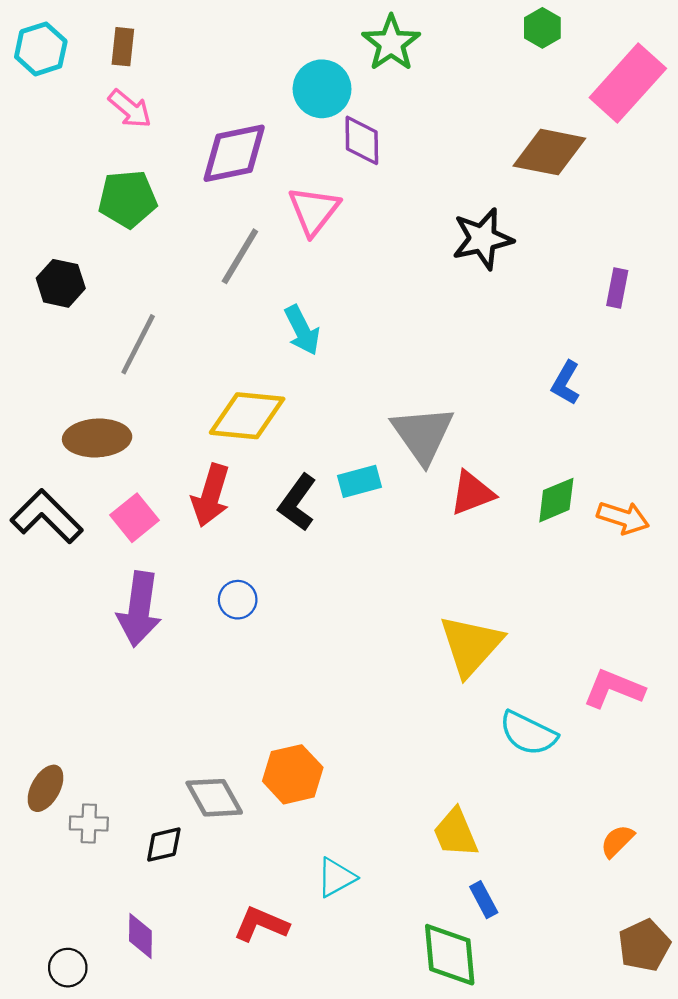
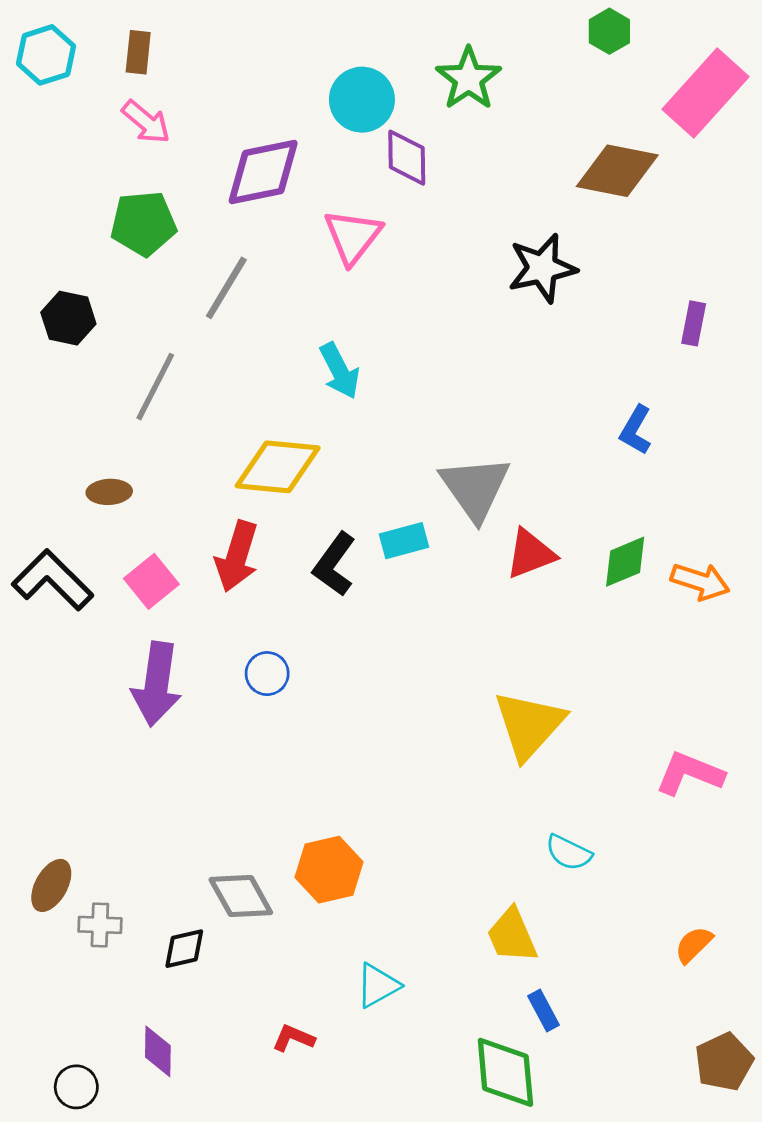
green star: (391, 43) -> (469, 79), moved
gray line: (240, 256) -> (226, 288), moved
brown ellipse: (97, 438) -> (109, 492), size x0.6
cyan semicircle: (528, 733) -> (569, 853), moved, size x0.7
red L-shape: (261, 924) -> (293, 1038), size x0.7

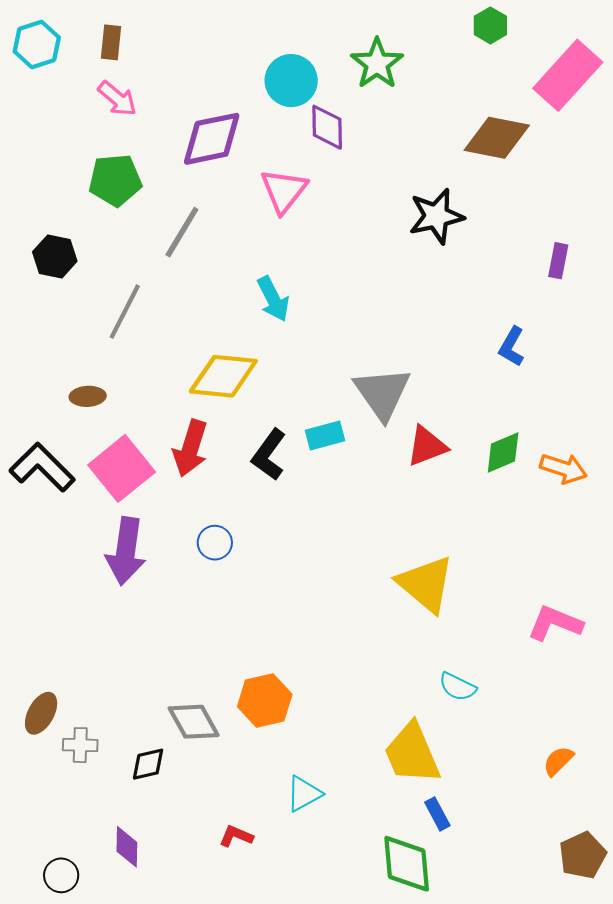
pink square: (151, 581) -> (122, 468), size x1.5
yellow triangle: (529, 725) -> (426, 584), turned -32
yellow trapezoid: (512, 935) -> (412, 754), size x1.4

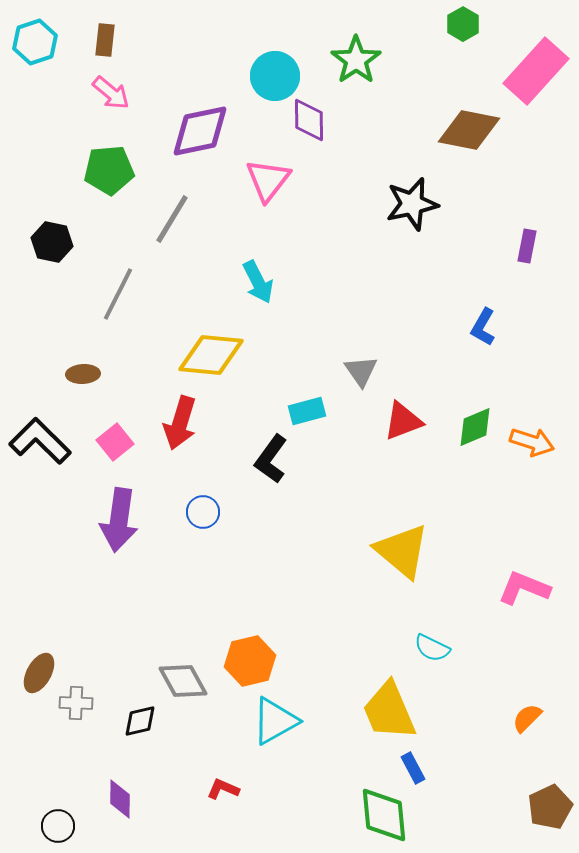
gray triangle: (382, 393) -> (361, 371), size x0.6
black L-shape: (269, 455) -> (271, 459), moved
pink square: (122, 468) -> (115, 442), size x0.6
cyan triangle: (304, 794) -> (275, 721), moved, size x1.4

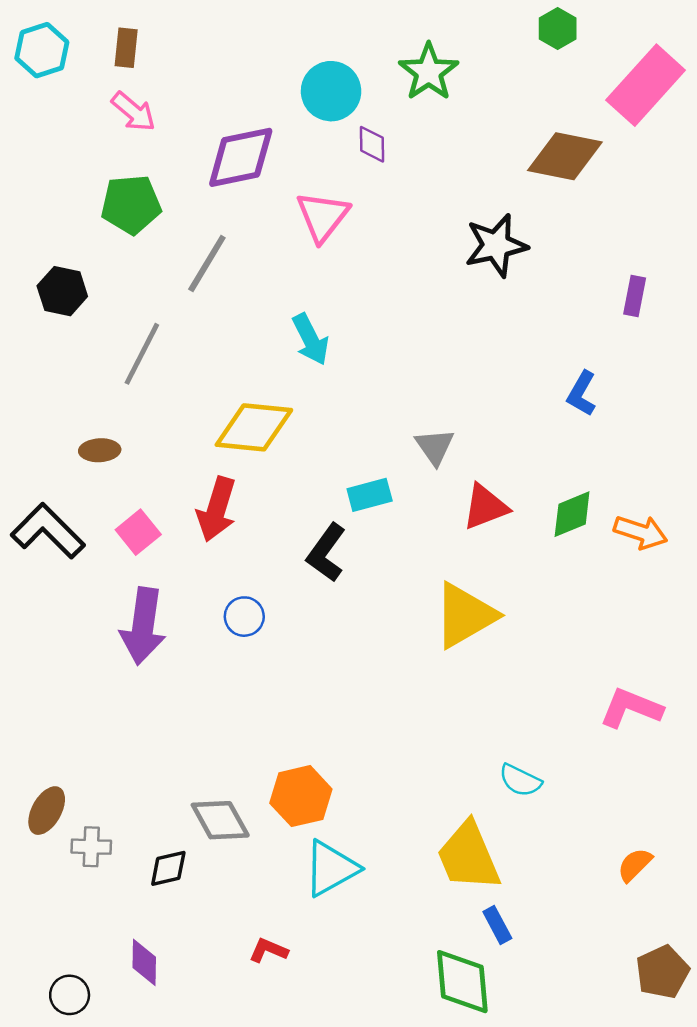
purple diamond: (309, 120) -> (372, 144), size x0.7
yellow triangle: (402, 551) -> (465, 615), moved, turned 50

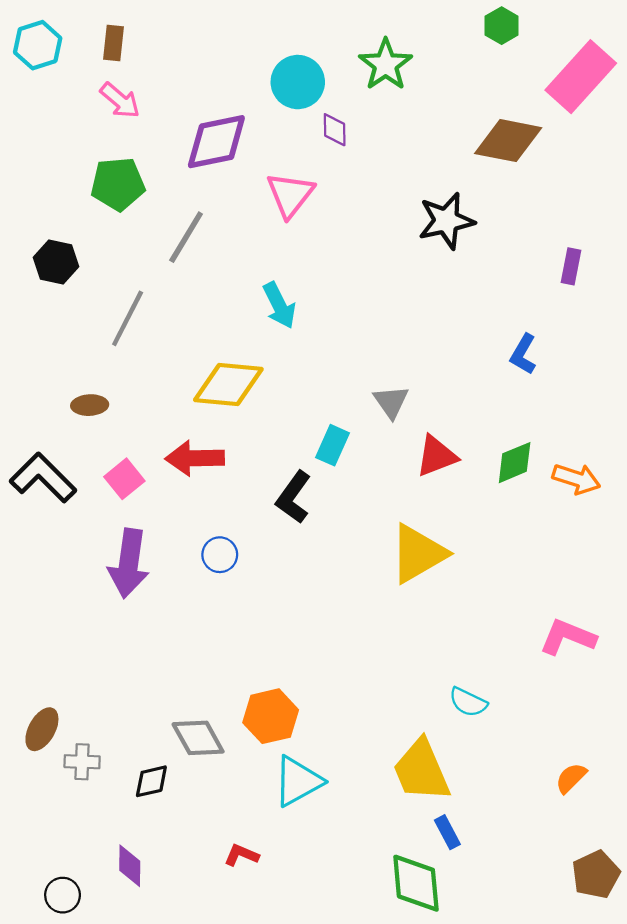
cyan rectangle: (370, 495) -> (332, 445), turned -51
red arrow: (217, 509) -> (195, 458), turned 72

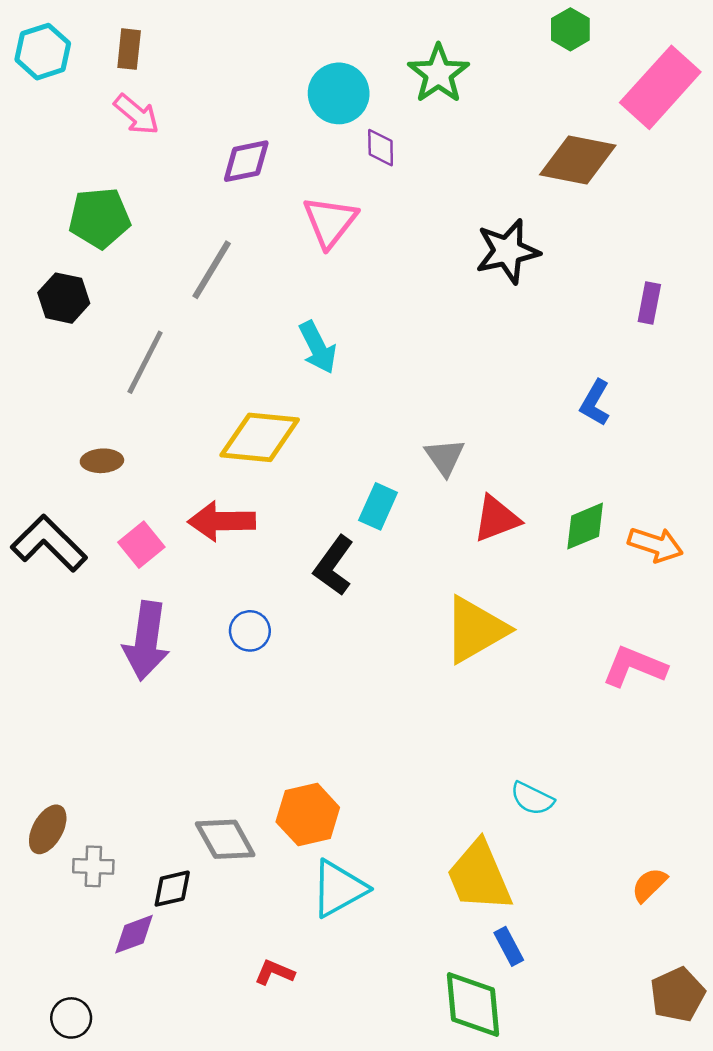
purple diamond: (216, 142) -> (246, 161), size x0.7
green pentagon: (118, 184) -> (99, 218), moved
pink L-shape: (568, 637) -> (634, 667), moved
purple diamond: (130, 866) -> (134, 934), moved, turned 69

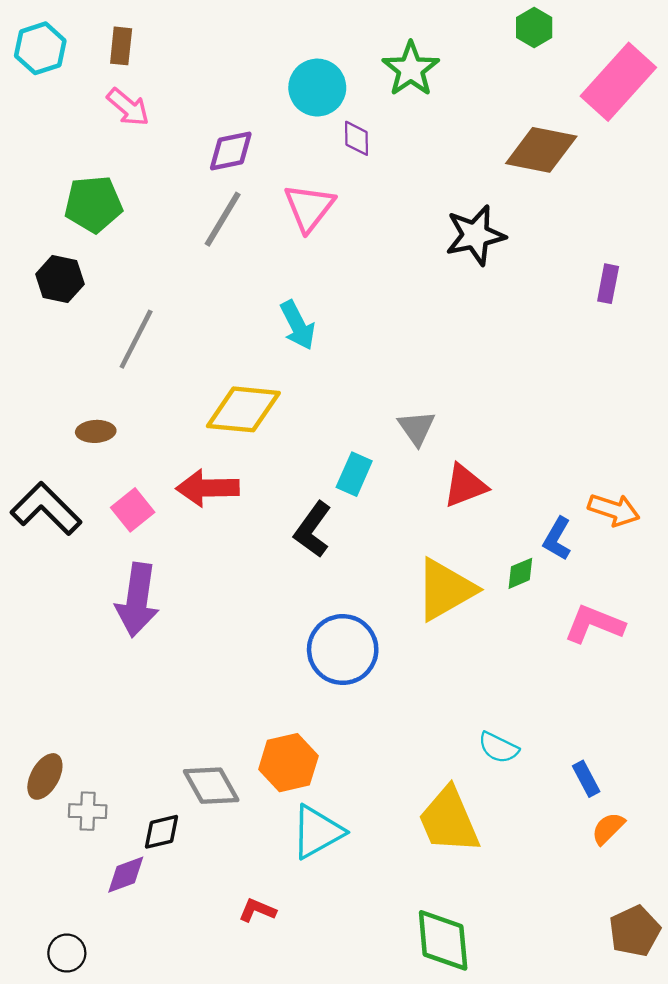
gray line: (212, 270) -> (223, 219), moved
blue L-shape: (595, 403) -> (557, 539), moved
green diamond: (585, 526) -> (520, 573), moved, size x0.7
blue circle: (250, 631) -> (343, 650), moved, size x1.8
blue rectangle: (509, 946) -> (586, 779), moved

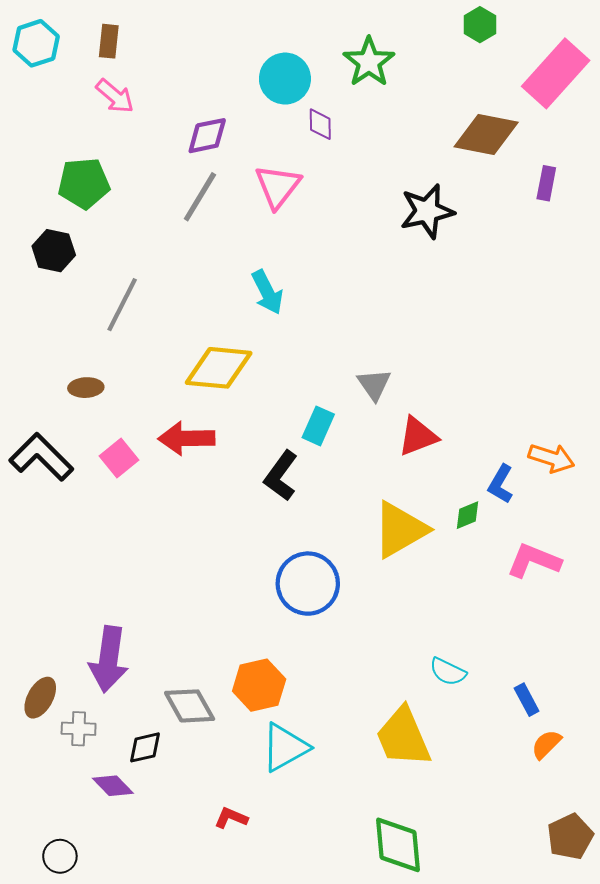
purple rectangle: (608, 284) -> (546, 183), moved
purple arrow: (137, 600) -> (109, 659), moved
purple diamond: (126, 875) -> (113, 786), turned 66

